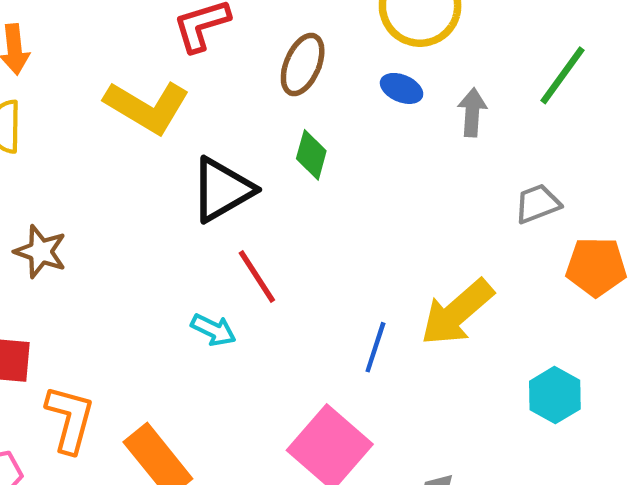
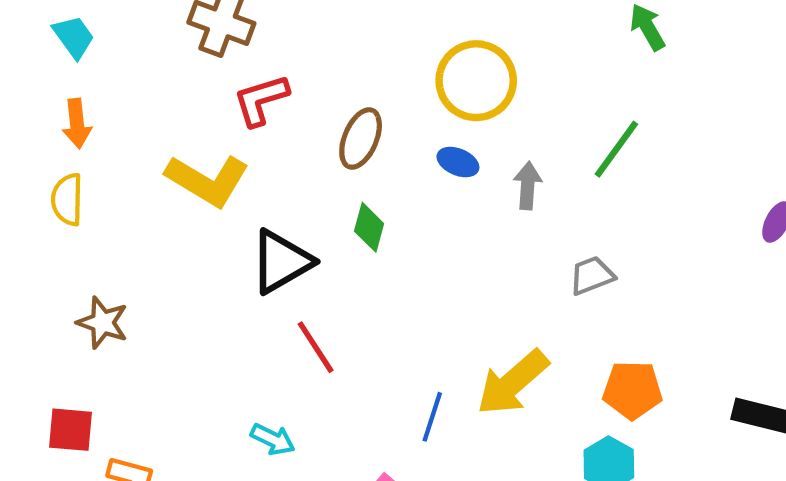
orange pentagon: (596, 267) -> (632, 390), moved
cyan arrow: (213, 330) -> (273, 439), moved

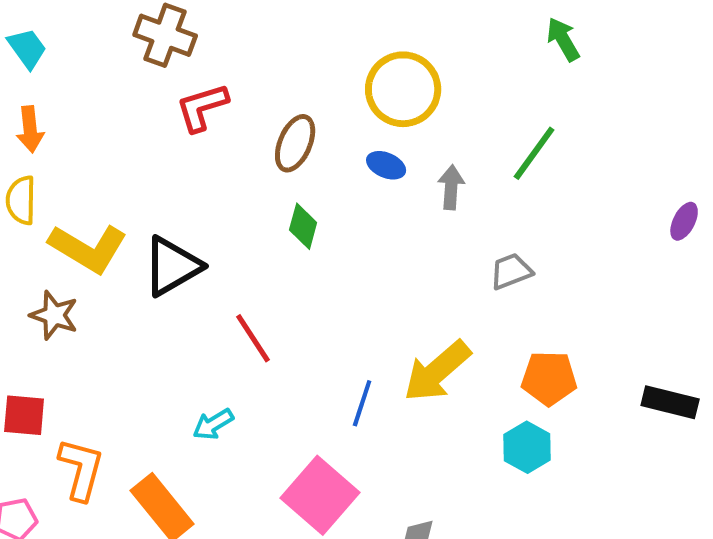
yellow L-shape: (207, 180) -> (88, 248), moved
black triangle: (281, 262) -> (172, 266), moved
cyan arrow: (273, 439) -> (213, 424), turned 123

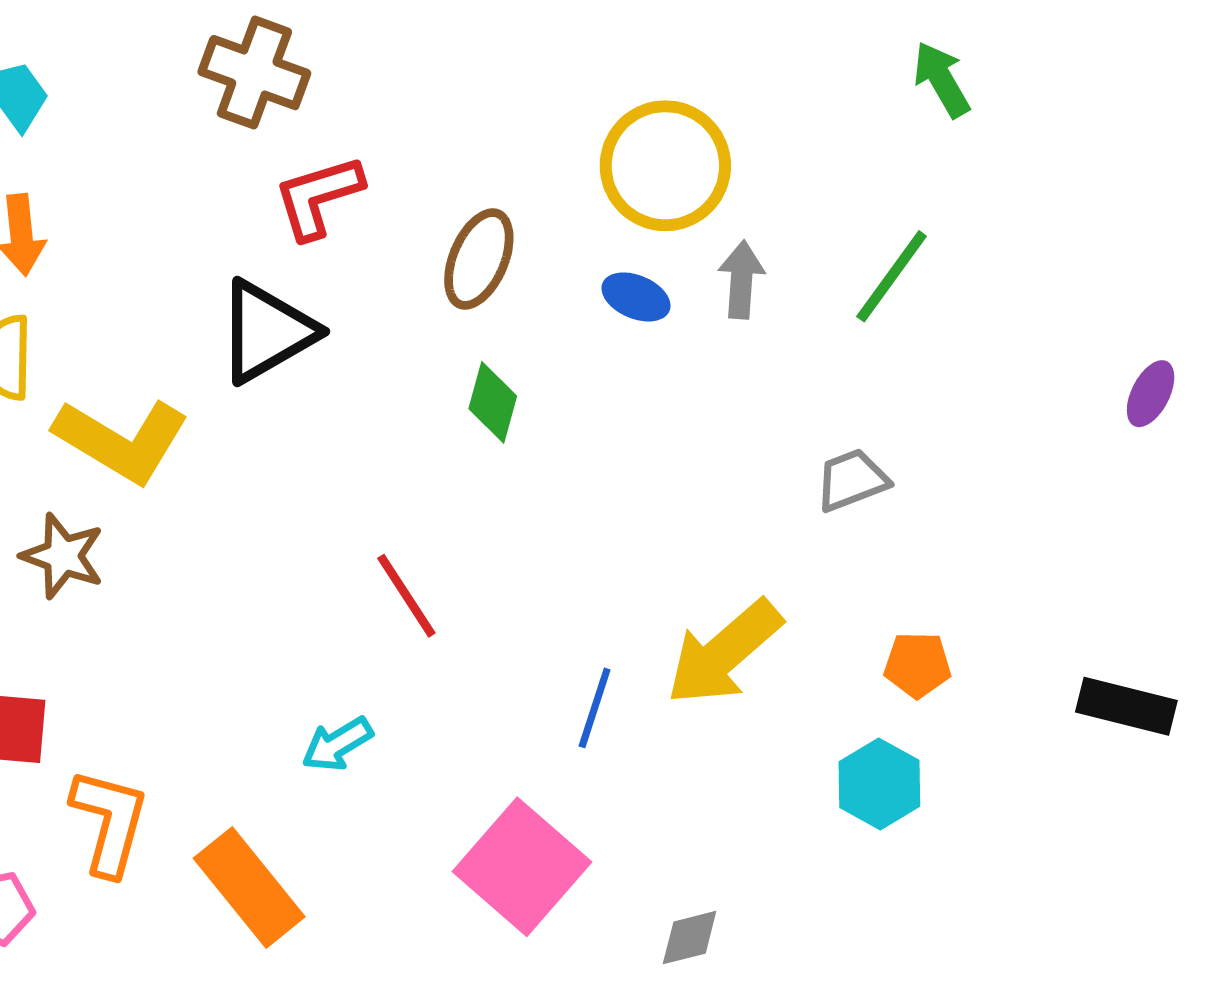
gray arrow: (451, 187) -> (741, 280), moved
black triangle: (172, 266) -> (266, 332), moved
orange pentagon: (549, 378) -> (917, 665), size x0.7

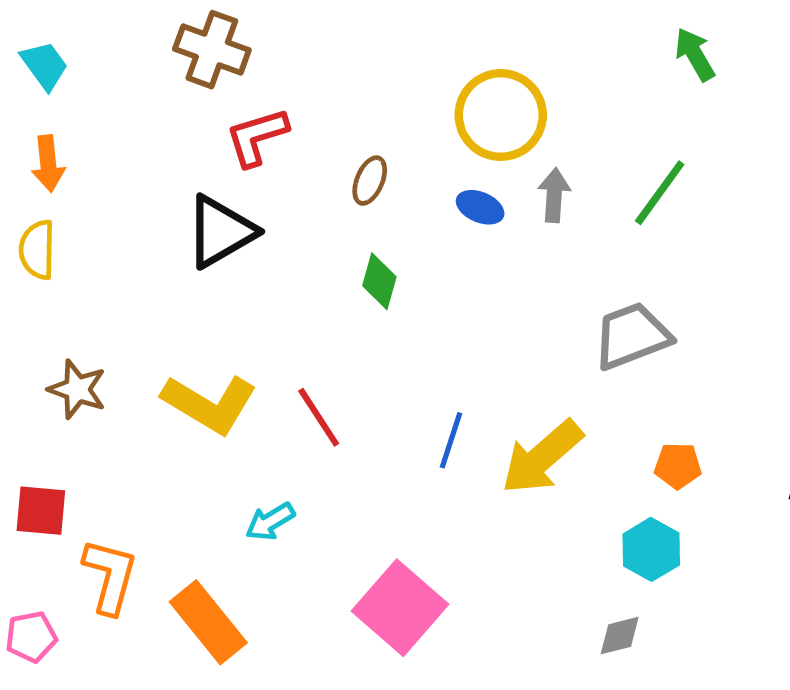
brown ellipse: (479, 259) -> (370, 181), size x0.7
yellow L-shape: (121, 440) -> (209, 404), moved
gray trapezoid: (852, 480) -> (632, 336), size x1.5
blue line: (595, 708) -> (451, 440), moved
gray diamond: (690, 938) -> (620, 636), moved

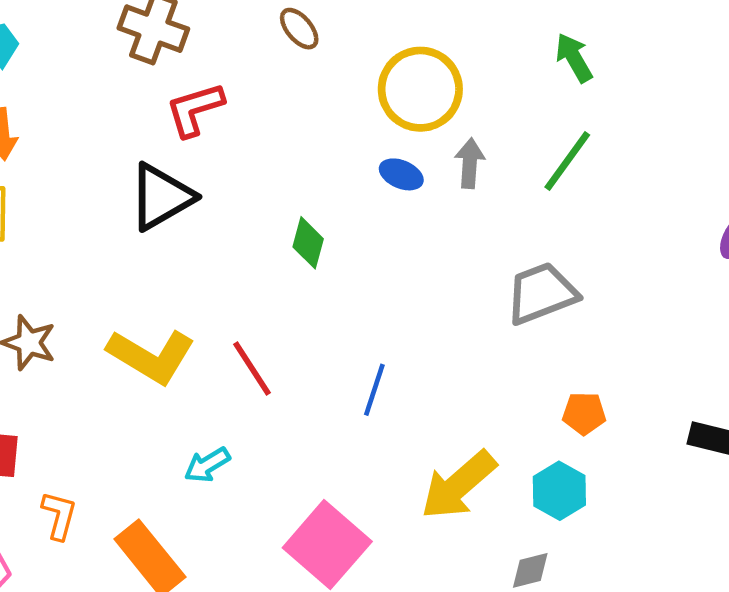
green arrow: (695, 54) -> (574, 58), moved
brown ellipse: (370, 181) -> (299, 29), moved, turned -63
yellow arrow: (542, 457) -> (458, 485), moved
orange L-shape: (110, 576) -> (59, 515), size x0.7

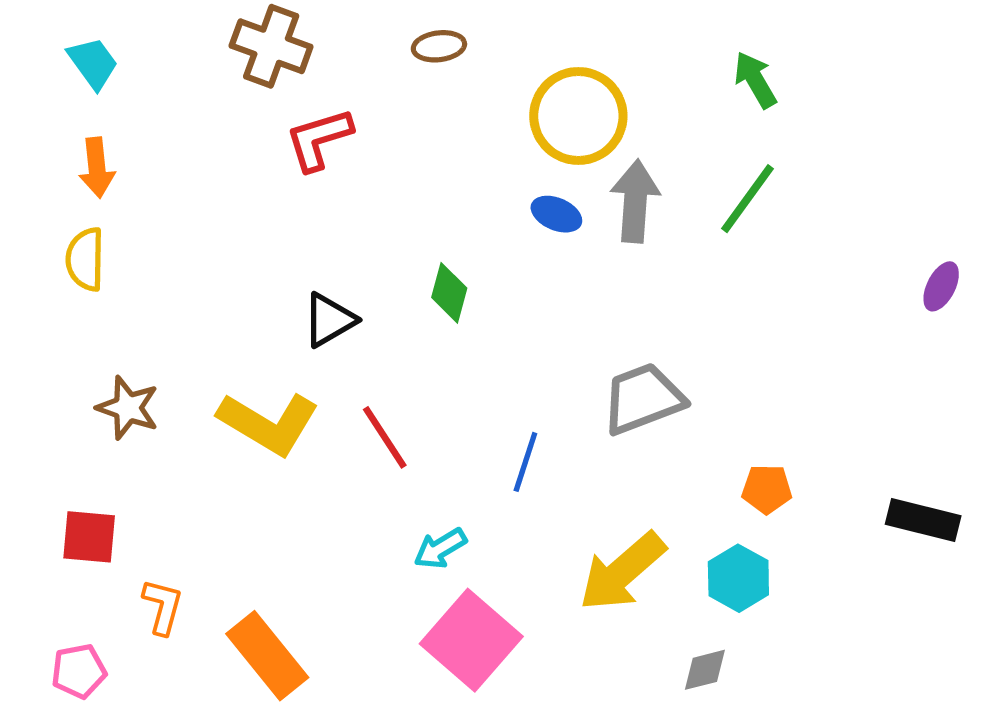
brown ellipse: (299, 29) -> (439, 46), turned -57
gray arrow: (470, 163) -> (635, 201), size x1.4
black triangle: (161, 197) -> (329, 320), moved, size x0.7
gray trapezoid: (541, 293) -> (643, 399), moved
cyan arrow: (207, 465) -> (440, 548), moved

